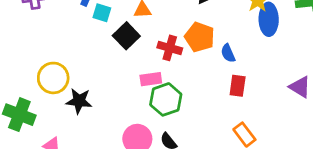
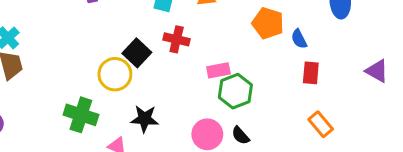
black square: (126, 36) -> (137, 53), moved
red cross: (170, 48) -> (177, 39), moved
black star: (79, 101) -> (145, 119), moved

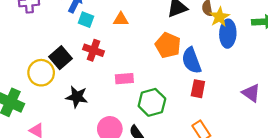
blue semicircle: (299, 39) -> (191, 61), size x1.6
green hexagon: (235, 91) -> (152, 102), moved
black star: (145, 119) -> (77, 97), moved

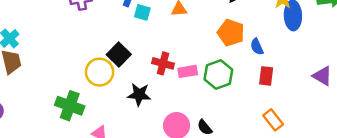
red cross: (93, 50) -> (163, 63), moved
blue semicircle: (191, 61) -> (257, 47), size x0.6
green hexagon: (152, 102) -> (218, 74), moved

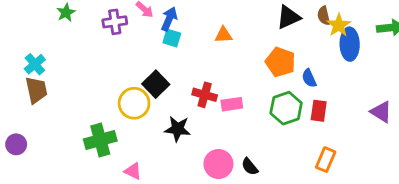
cyan square: (142, 12) -> (172, 38), moved
green hexagon: (218, 74) -> (286, 108), moved
green cross: (70, 106) -> (100, 140), turned -36
orange rectangle: (273, 120) -> (326, 160), turned 60

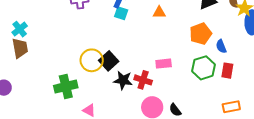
orange pentagon: (280, 62) -> (201, 34), turned 30
black square: (156, 84) -> (109, 61), moved
red cross: (205, 95) -> (143, 80), moved
orange rectangle: (326, 160) -> (231, 107), turned 54

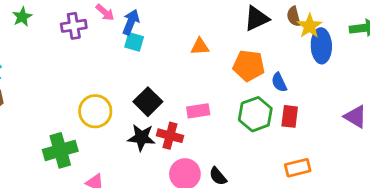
orange triangle: (159, 12) -> (200, 47), moved
orange pentagon: (201, 34) -> (249, 66), turned 30
black square: (109, 61) -> (148, 102), moved

